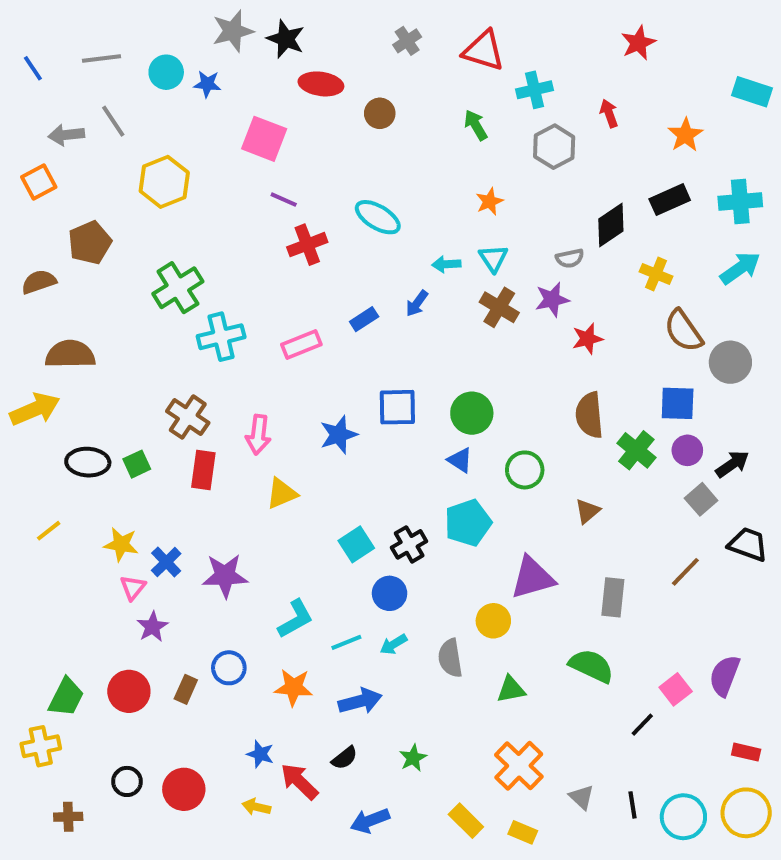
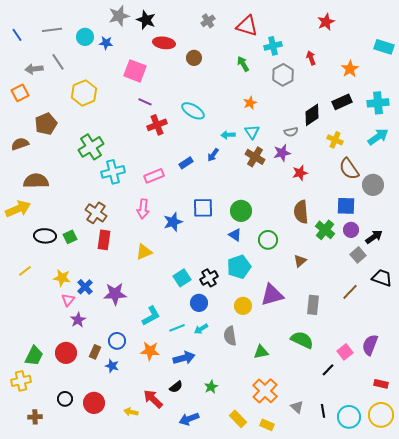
pink arrow: (258, 435) -> (143, 209), moved
yellow circle: (493, 621) -> (243, 306), moved
blue star: (260, 754) -> (112, 366), moved

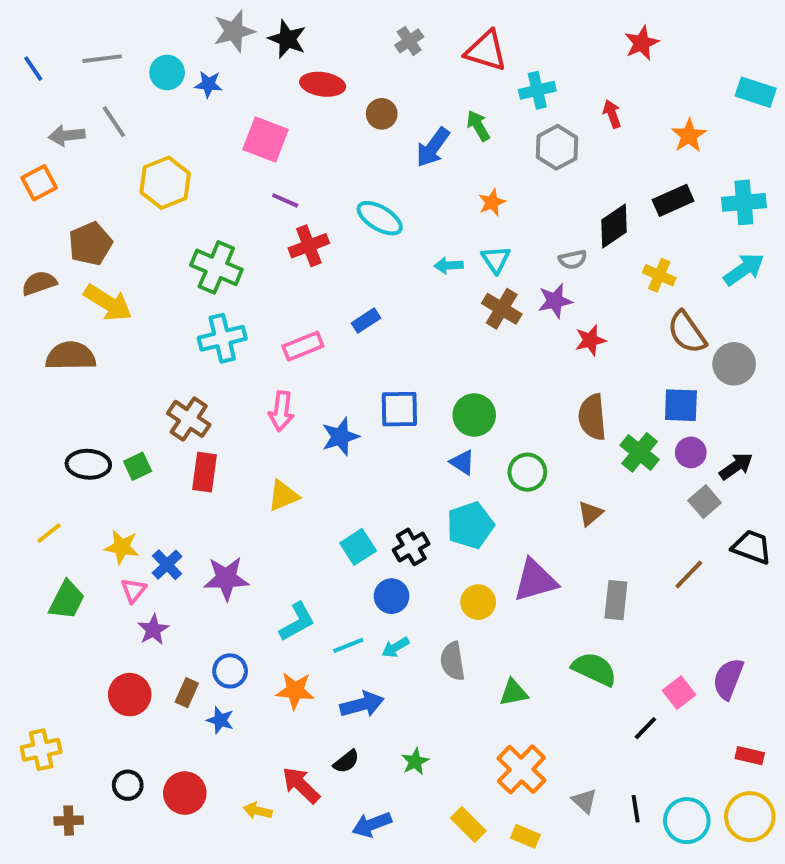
green cross: (91, 147) -> (216, 267), moved, turned -35
blue arrow: (213, 155) -> (433, 147), moved, size x1.5
yellow arrow: (18, 209) -> (108, 303), moved, turned 55
green trapezoid: (34, 356) -> (67, 600), moved

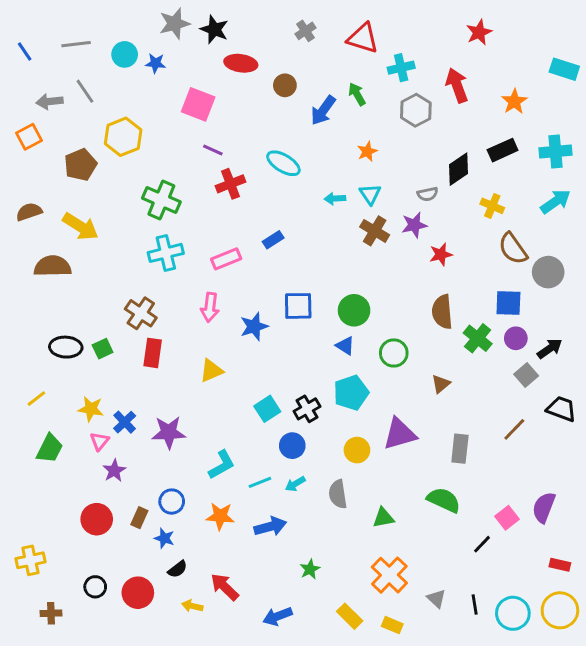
red arrow: (612, 114) -> (457, 85), size x1.6
brown pentagon: (90, 244) -> (80, 165), moved
black semicircle: (346, 762) -> (178, 569), moved

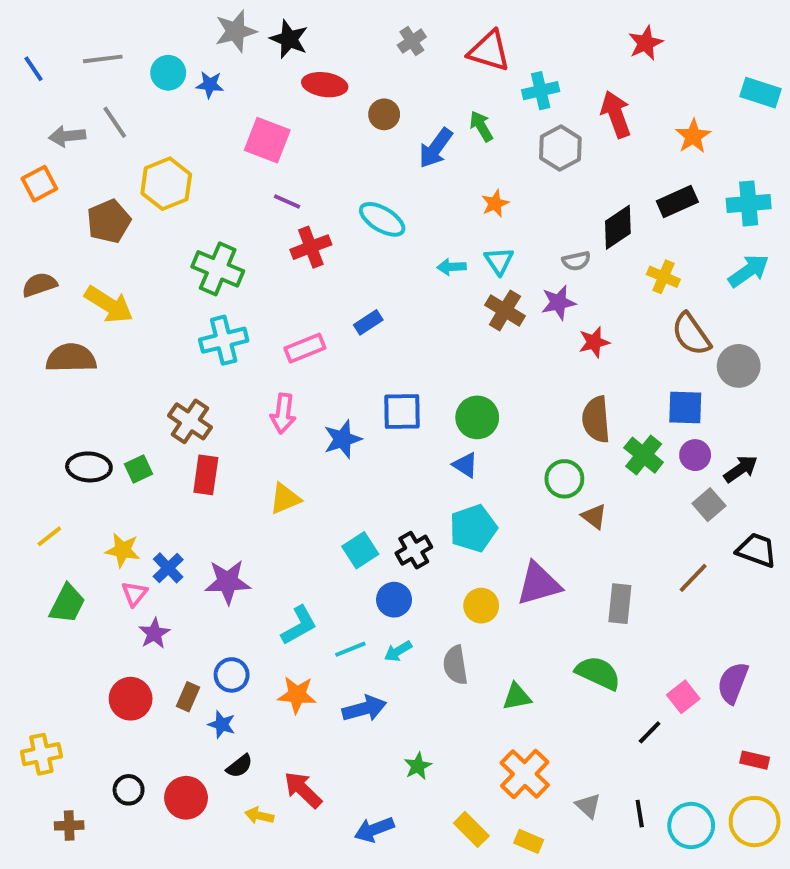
green circle: (394, 353) -> (564, 479), moved
brown triangle: (441, 384) -> (594, 516), turned -42

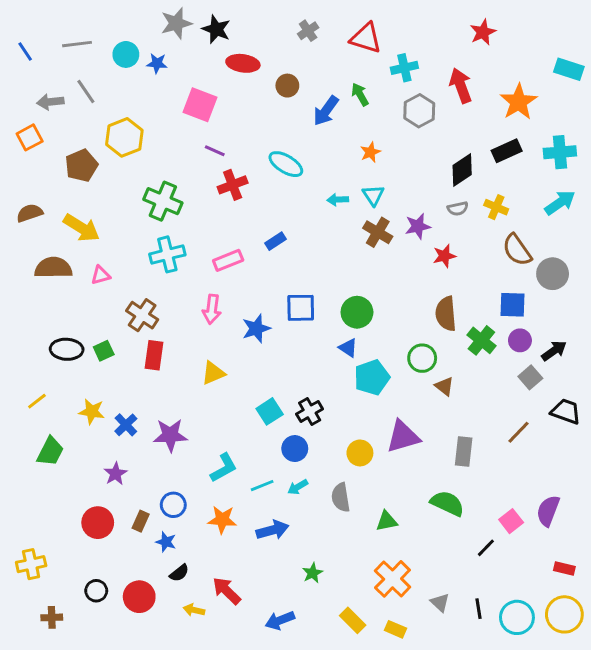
orange star: (693, 136) -> (518, 102), size x1.4
gray semicircle: (576, 261) -> (458, 209), moved
cyan pentagon: (473, 528) -> (372, 377), moved
pink triangle: (135, 594) -> (101, 275), moved, turned 36

